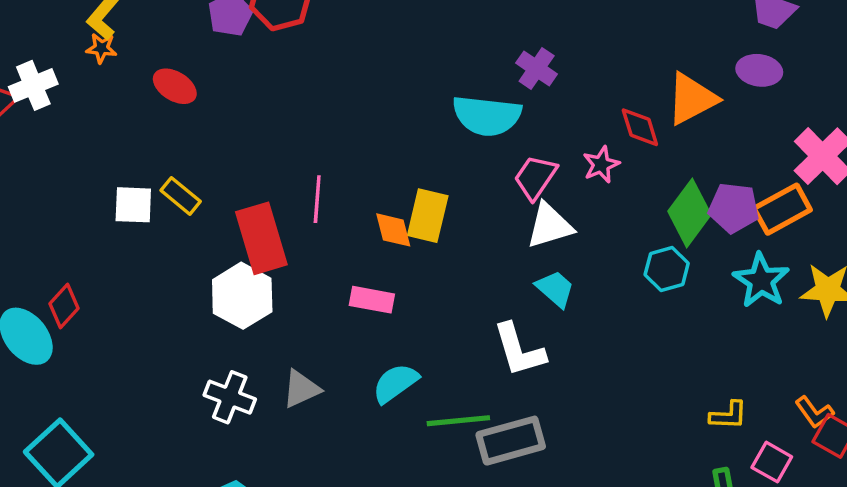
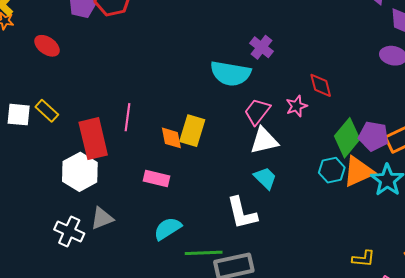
orange triangle: (692, 99) -> (358, 172), moved
gray triangle: (301, 389) -> (102, 218), moved

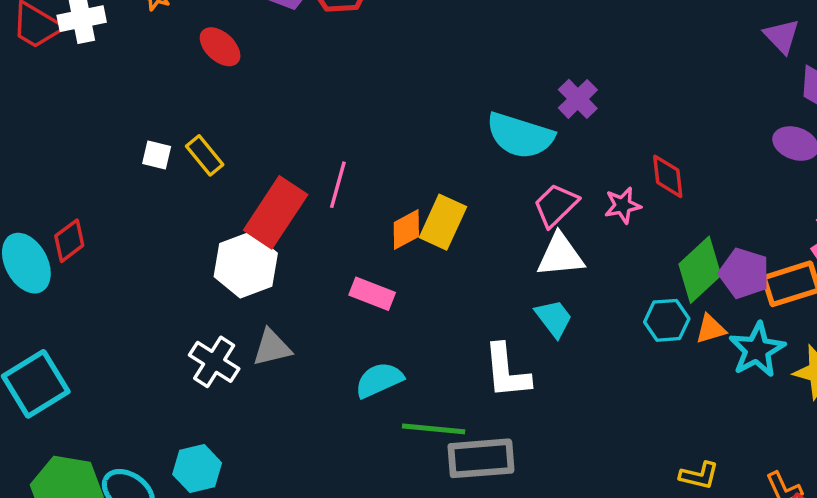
white square: (19, 115) -> (157, 155), size x0.7
orange diamond: (171, 138) -> (406, 230), turned 65
red rectangle: (93, 139) -> (276, 212), turned 39
orange triangle: (358, 172) -> (711, 329), size x0.6

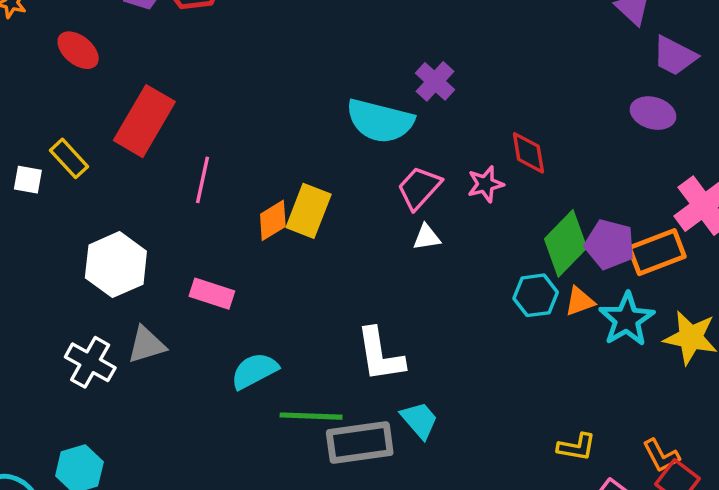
white square: (157, 155) -> (28, 180), moved
red rectangle: (276, 212) -> (144, 121), moved
white triangle: (560, 255) -> (427, 237), size x0.6
pink rectangle: (372, 294) -> (212, 294), moved
cyan trapezoid: (554, 318) -> (419, 420), moved

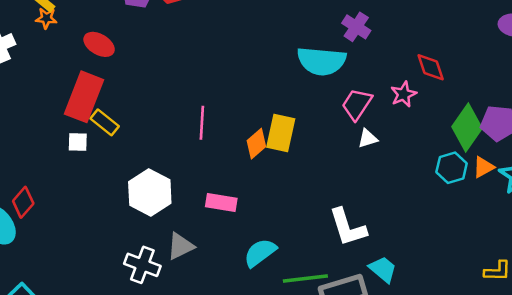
red rectangle: (144, 121) -> (84, 97), moved

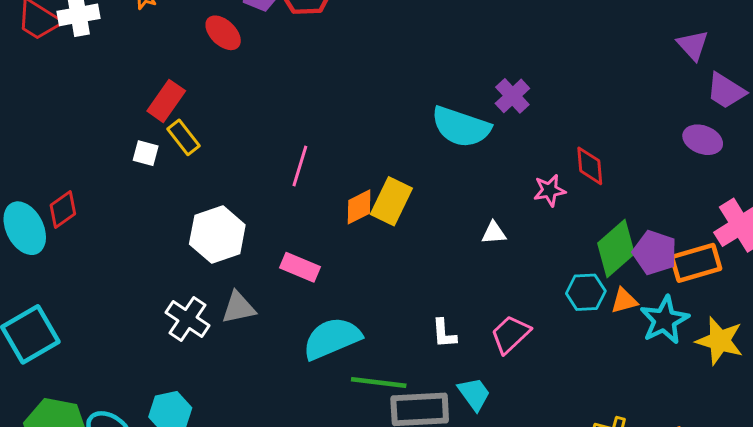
red ellipse: (99, 44) -> (223, 33), moved
red rectangle: (84, 97) -> (166, 101), size x0.7
pink trapezoid: (357, 104) -> (510, 334), moved
white L-shape: (348, 227) -> (444, 333), size x0.6
cyan semicircle: (260, 253) -> (332, 338), size x1.4

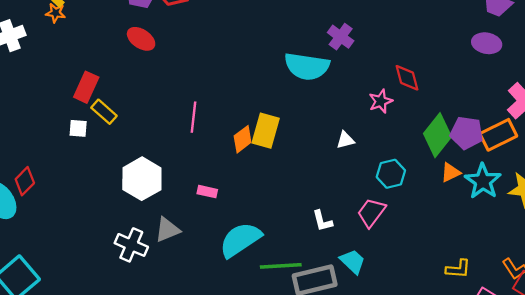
red ellipse: (223, 33) -> (141, 39), moved
pink rectangle: (300, 267) -> (207, 192), size x0.7
cyan hexagon: (586, 292) -> (391, 174), moved

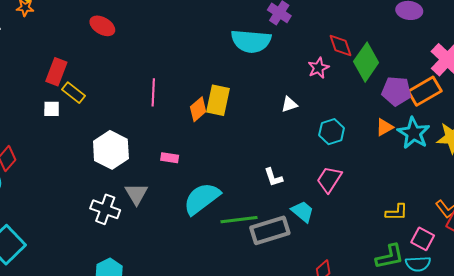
green diamond: (437, 135) -> (366, 62), moved
pink trapezoid: (371, 213) -> (329, 179), moved
gray triangle: (167, 230) -> (136, 194), turned -35

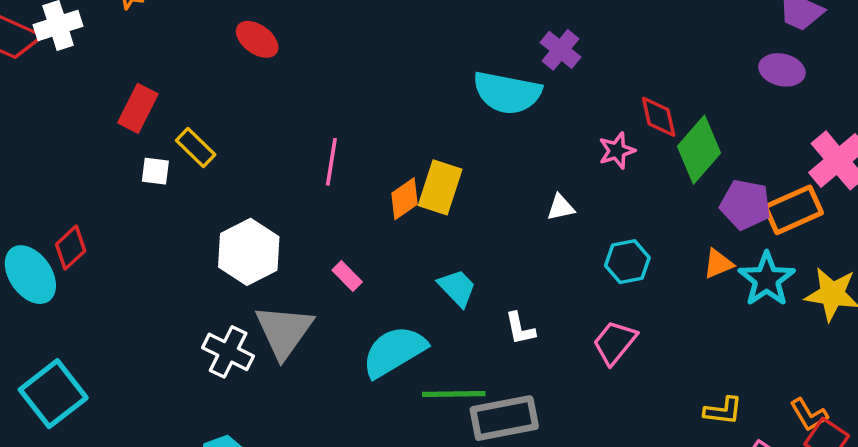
red rectangle: (56, 72) -> (138, 108), moved
pink rectangle: (170, 158) -> (347, 276), turned 30
gray triangle: (136, 194) -> (284, 331), size x1.5
cyan trapezoid: (303, 212) -> (457, 288), moved

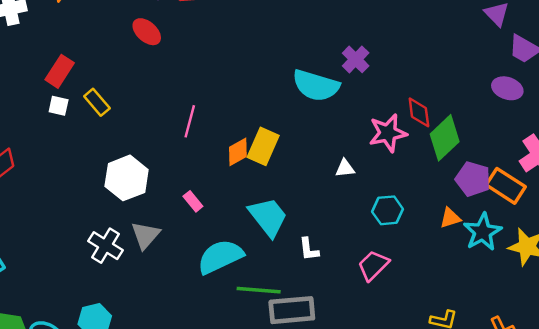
pink star: (617, 151) -> (388, 133), size x1.5
white square: (155, 171) -> (59, 106), moved
orange rectangle: (793, 210) -> (506, 186), turned 51
cyan trapezoid: (457, 288) -> (268, 217), size x1.5
gray triangle: (284, 331) -> (145, 235), size x0.7

